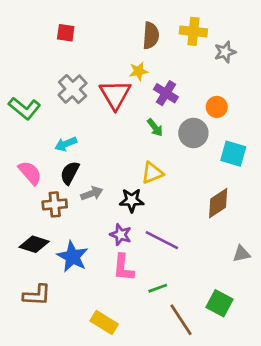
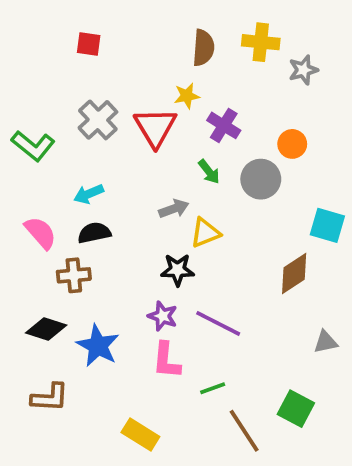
cyan square: (233, 154) -> (327, 225), moved
black semicircle: (70, 173) -> (94, 233), turned 50
gray arrow: (92, 193) -> (174, 209), moved

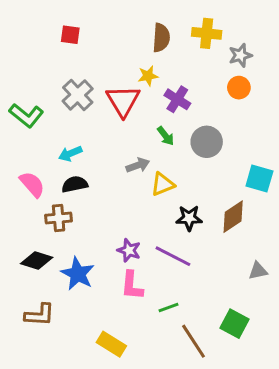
orange circle: (292, 144) -> (239, 88), moved
black star: (177, 270) -> (189, 218), moved

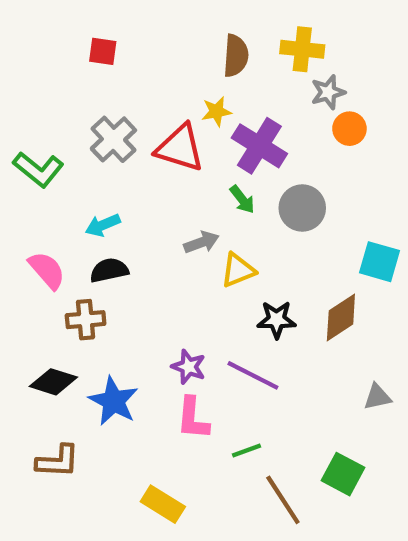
gray star: (240, 55) -> (328, 92), moved
purple cross: (177, 99) -> (259, 146), size x1.4
red triangle: (123, 101) -> (180, 148), turned -42

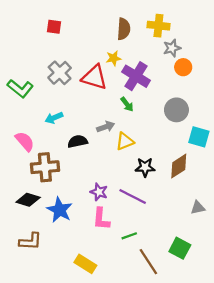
gray circle: (302, 208) -> (176, 110), moved
black semicircle: (109, 270) -> (78, 141), moved
brown cross: (86, 320) -> (45, 167), size x1.4

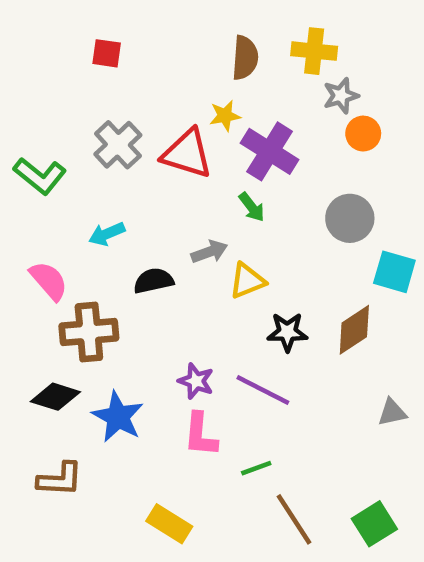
green square: (180, 248) -> (374, 524), moved, turned 30

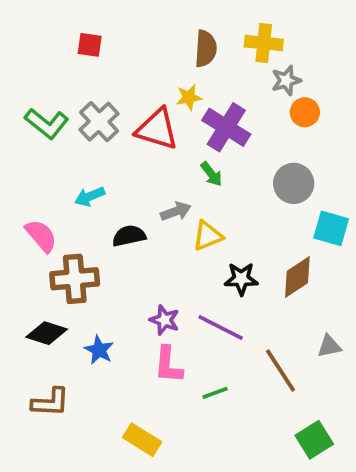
green L-shape: (40, 176) -> (47, 124), moved
blue star: (118, 417) -> (99, 350), size x0.7
brown line: (294, 519) -> (281, 371), moved

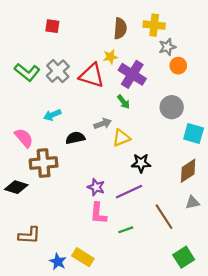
brown diamond: (297, 277) -> (188, 171), moved
purple line: (221, 327) -> (129, 192), turned -52
black diamond: (47, 333) -> (16, 187), moved
blue star: (99, 350) -> (58, 262), moved

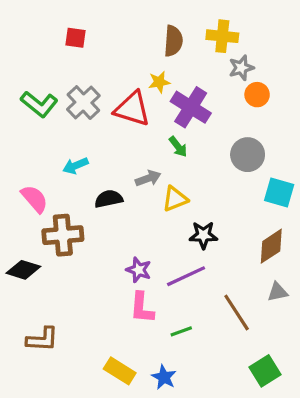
blue star: (58, 262) -> (164, 377), moved

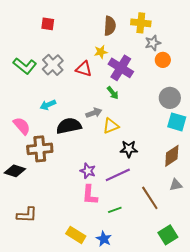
red triangle: (132, 109) -> (84, 69), size x0.7
gray circle: (248, 155) -> (170, 98), moved
black semicircle: (109, 199) -> (69, 126), size x1.4

